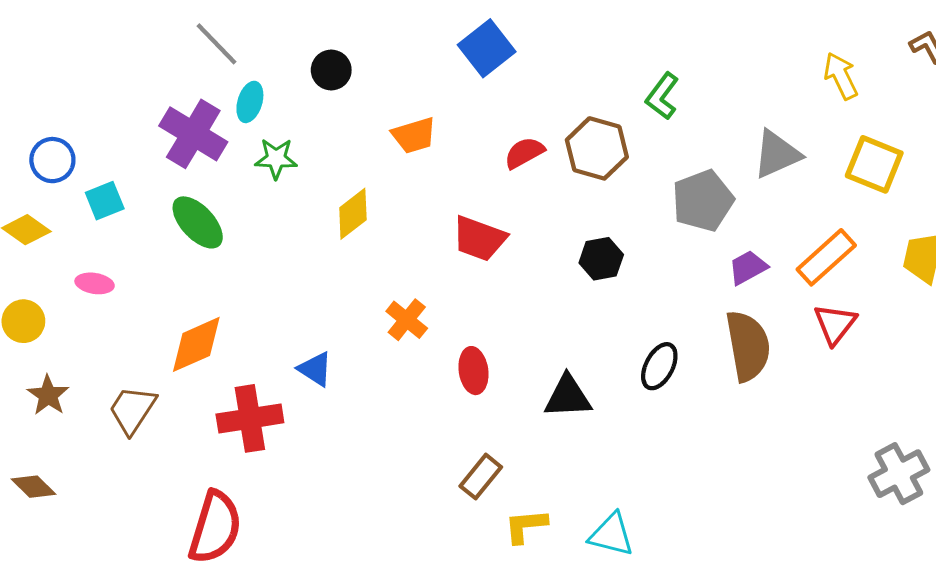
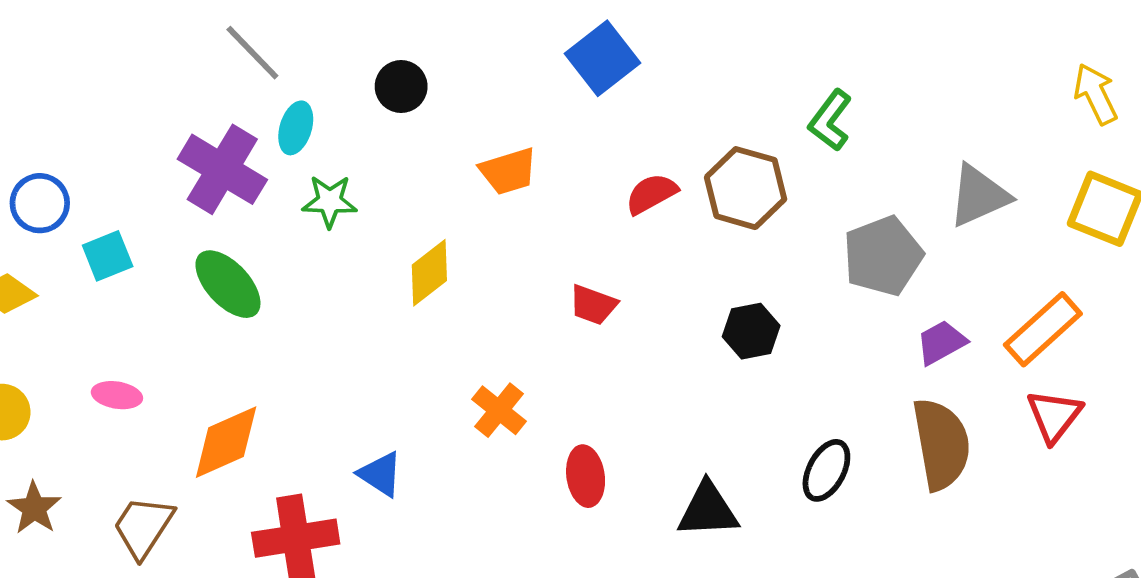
yellow arrow: (841, 76) -> (1096, 94), moved
red trapezoid: (479, 238) -> (593, 305), size x0.7
pink ellipse: (95, 283) -> (117, 395), moved

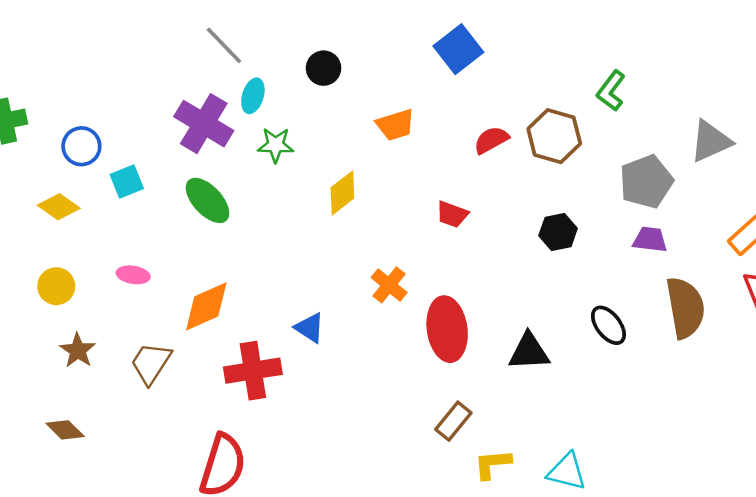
purple trapezoid: (941, 342) -> (650, 240), moved, turned 36
black ellipse: (826, 470) -> (608, 325), turned -66
red ellipse: (586, 476) -> (447, 329), size x1.6

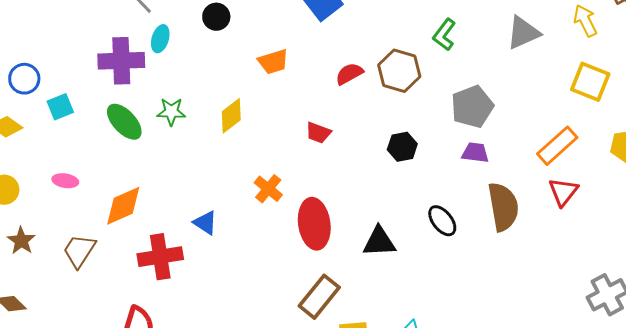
purple cross: (204, 124) -> (121, 61), turned -33
gray triangle: (711, 141) -> (523, 33), moved
green star: (276, 145) -> (171, 112), moved
brown rectangle: (453, 421) -> (319, 297), size x1.4

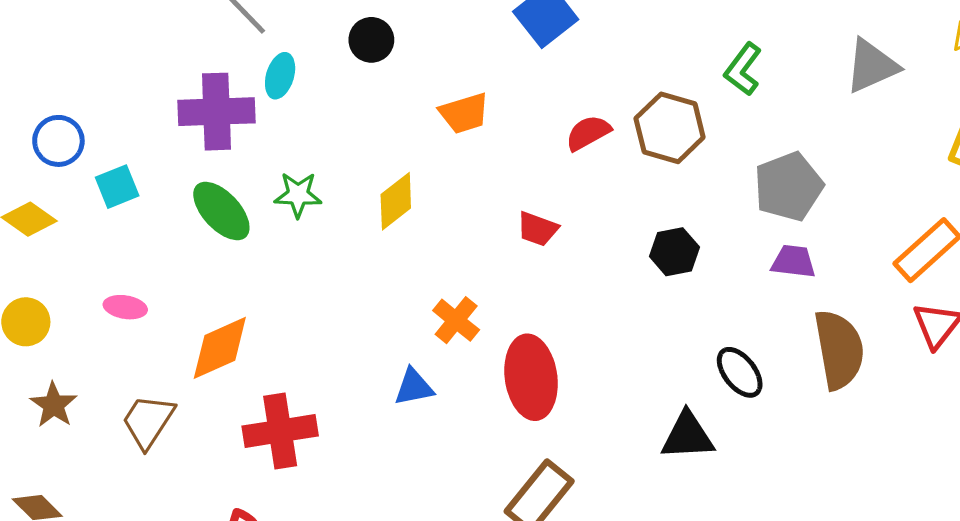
blue triangle: (205, 223) -> (414, 387), moved, turned -44
black triangle: (379, 242) -> (687, 436), moved

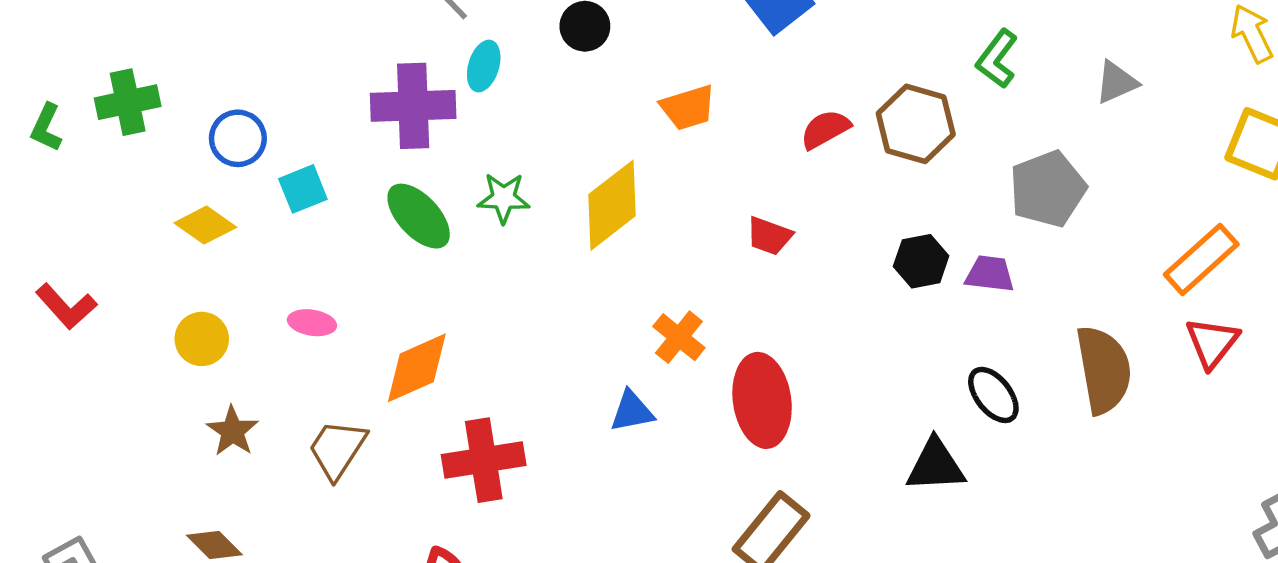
gray triangle: (872, 66) -> (1116, 82), moved, size x0.7
yellow diamond: (396, 201) -> (612, 205), size x1.4
purple trapezoid: (793, 262) -> (990, 274), moved

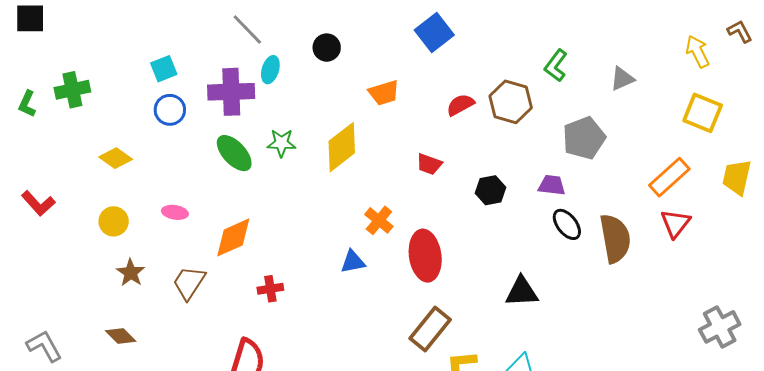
blue circle: (238, 138) -> (170, 110), moved
cyan square: (303, 189) -> (164, 69), moved
black hexagon: (921, 261) -> (490, 190), moved
black ellipse: (993, 395) -> (567, 224), moved
red cross: (484, 460) -> (270, 289), size x0.6

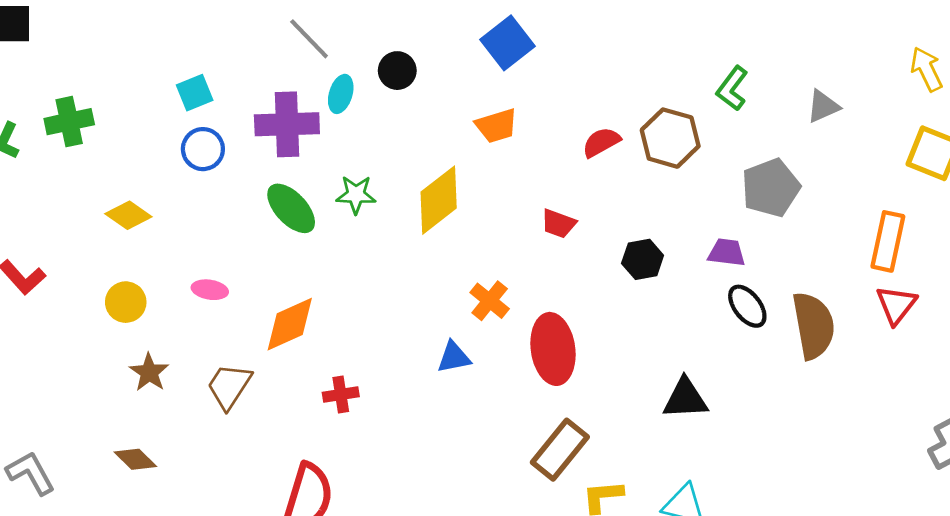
blue square: (434, 32) -> (508, 43), moved
black circle: (327, 48) -> (397, 71), moved
orange rectangle: (669, 177) -> (888, 241), turned -36

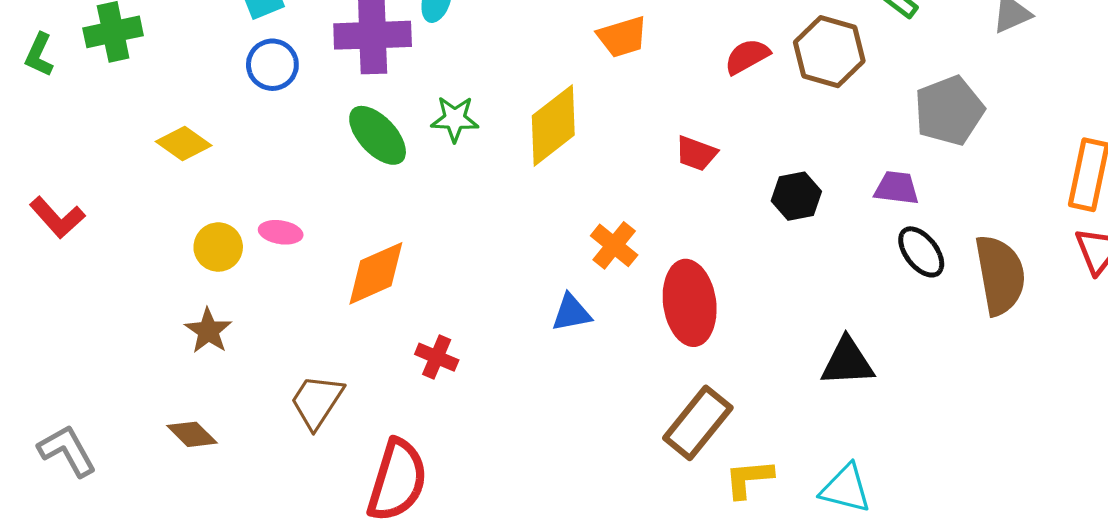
yellow circle: (126, 302) -> (218, 247), moved
brown trapezoid: (229, 386) -> (317, 401), moved
red cross: (341, 394) -> (437, 357), turned 32

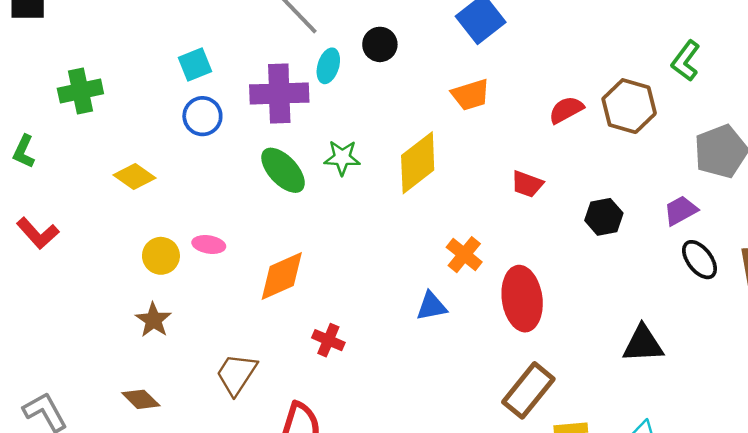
green L-shape: (39, 55) -> (24, 151), moved
purple trapezoid: (897, 188) -> (681, 211), turned -36

